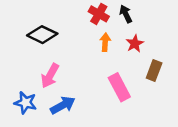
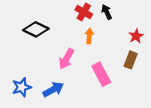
red star: (135, 44) -> (136, 36), moved
pink arrow: (50, 76) -> (66, 59), moved
blue star: (25, 103) -> (22, 87), turned -30

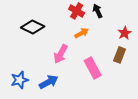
orange arrow: (89, 36) -> (82, 33), turned 56

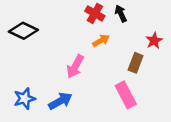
black diamond: (33, 27) -> (23, 31), moved
brown rectangle: (120, 55) -> (136, 63), moved
pink rectangle: (93, 68) -> (126, 95), moved

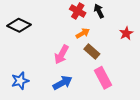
brown rectangle: (136, 63) -> (92, 51), moved, turned -70
blue arrow: (60, 101) -> (63, 83), moved

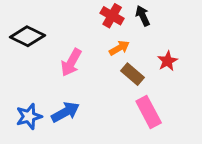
red star: (126, 33) -> (168, 61), moved
pink arrow: (62, 55) -> (71, 62), moved
blue arrow: (63, 83) -> (65, 112), moved

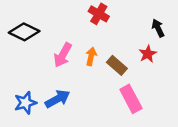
black arrow: (143, 16) -> (158, 28), moved
orange arrow: (119, 48) -> (91, 56), moved, turned -48

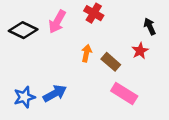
pink arrow: (63, 55) -> (57, 22), moved
pink rectangle: (131, 99) -> (124, 93), turned -30

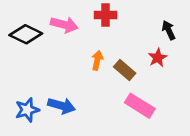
red cross: (94, 13) -> (105, 15), turned -30
pink arrow: (57, 22) -> (64, 25), turned -105
blue arrow: (55, 93) -> (61, 106), turned 45

